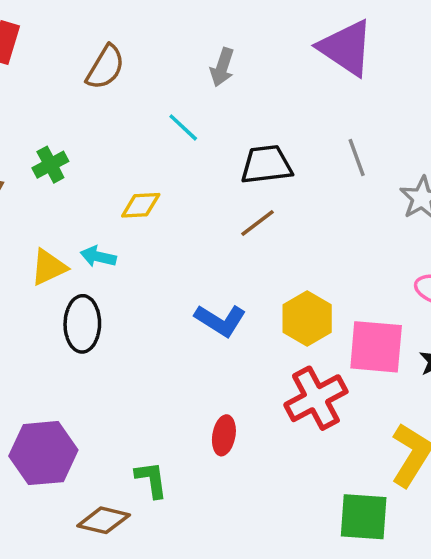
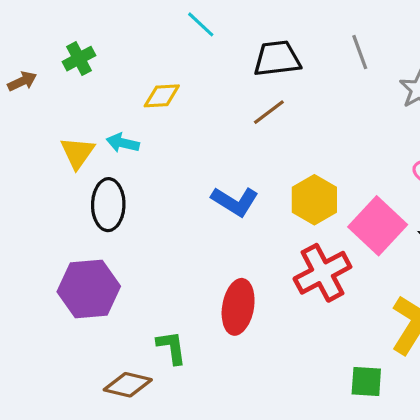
yellow triangle: (49, 267) -> (77, 153), turned -30
pink square: (376, 347) -> (378, 226), turned 38
red ellipse: (224, 435) -> (238, 307), size x1.5
purple hexagon: (43, 453) -> (89, 289), moved
green square: (364, 517) -> (366, 382), size x0.7

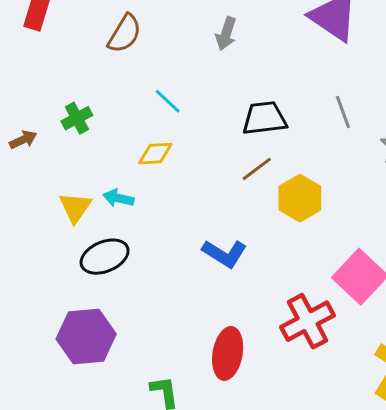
cyan line: (201, 24) -> (168, 101), moved
yellow hexagon: (314, 200) -> (300, 198), moved
black ellipse: (108, 205) -> (105, 257), turned 66

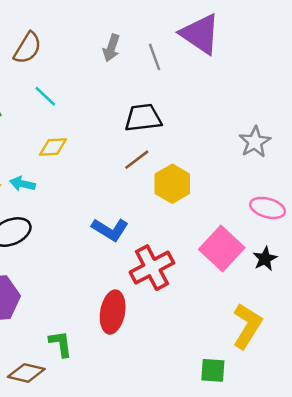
cyan line: (168, 101) -> (45, 96), moved
gray line: (343, 112) -> (155, 57), moved
red cross: (308, 321) -> (152, 268), moved

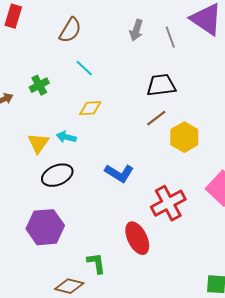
blue L-shape: (110, 229) -> (119, 173), moved
red ellipse: (113, 312) -> (137, 238), turned -36

